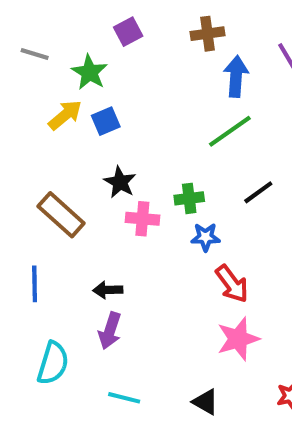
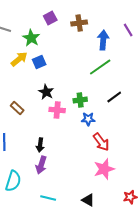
brown cross: (207, 34) -> (79, 23), moved
brown rectangle: (61, 215) -> (17, 108), size x0.6
black arrow: (108, 290) -> (40, 145), turned -80

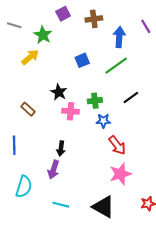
blue square: (39, 62) -> (82, 60), moved
black arrow: (40, 145) -> (61, 148), moved
black triangle: (88, 200) -> (103, 207), size x1.6

